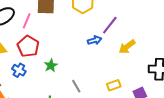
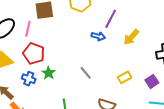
blue arrow: (95, 40) -> (98, 36), turned 40
green star: (51, 66) -> (49, 73), moved
gray line: (76, 86) -> (86, 73), moved

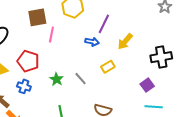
pink line: (28, 29) -> (51, 34), moved
green star: (49, 73) -> (57, 79), moved
yellow rectangle: (125, 77) -> (108, 67), moved

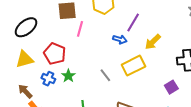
yellow rectangle: (108, 67) -> (134, 66), size x1.6
green star: (57, 79) -> (68, 76), moved

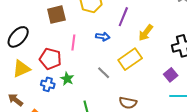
pink line: (80, 29) -> (73, 43), moved
blue arrow: (120, 39) -> (103, 37), moved
brown arrow: (25, 91) -> (16, 100), moved

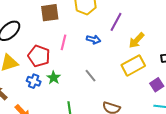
yellow rectangle: (130, 59) -> (133, 65), moved

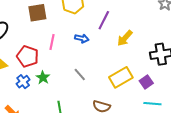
yellow rectangle: (133, 65) -> (121, 77), moved
blue cross: (34, 81) -> (23, 82), turned 32

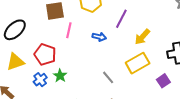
pink line: (52, 42) -> (69, 30), moved
gray line: (80, 75) -> (108, 77), moved
yellow rectangle: (121, 77) -> (138, 63), moved

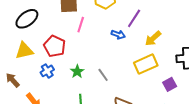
blue arrow: (99, 37) -> (118, 35), moved
green star: (60, 76) -> (77, 71), moved
gray line: (108, 77) -> (103, 75), moved

